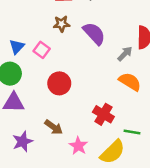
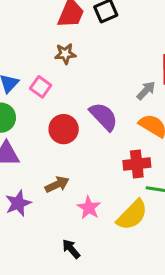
purple semicircle: (94, 34) -> (104, 117), moved
red cross: (103, 114) -> (137, 164), moved, turned -36
brown arrow: (54, 127) -> (57, 185), turned -60

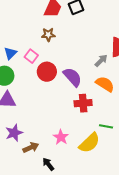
red circle: (64, 129) -> (47, 72), moved
red cross: (137, 164) -> (83, 103), moved
brown arrow: (57, 185) -> (31, 147), moved

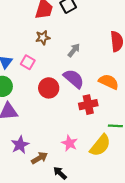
gray arrow: (101, 61) -> (74, 50), moved
red circle: (47, 72) -> (49, 88), moved

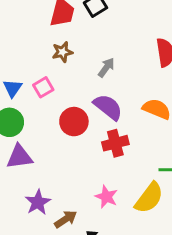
pink square: (28, 62) -> (43, 87), turned 32
red cross: (88, 105) -> (115, 143), moved

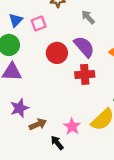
gray arrow: (106, 68) -> (88, 17), turned -88
pink star: (106, 197) -> (72, 126), moved

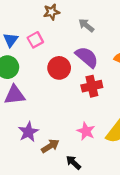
pink star: (72, 126) -> (86, 131), moved

